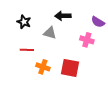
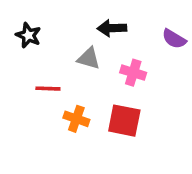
black star: (24, 22) -> (28, 35), moved
pink cross: (87, 40) -> (133, 73), moved

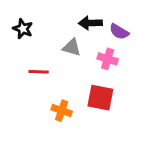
purple semicircle: (174, 39) -> (119, 32), moved
orange cross: (76, 119) -> (62, 111), moved

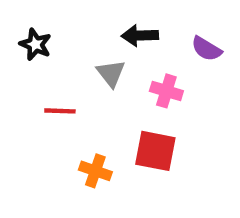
purple semicircle: (119, 32) -> (206, 49), moved
gray triangle: (72, 47) -> (111, 73), turned 36

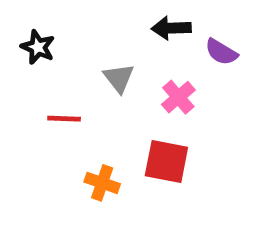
black arrow: (140, 35) -> (171, 28), moved
pink cross: (166, 91) -> (178, 97), turned 32

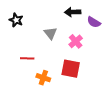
red line: (64, 119) -> (27, 58), moved

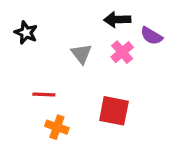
pink cross: (76, 41) -> (122, 52), moved
orange cross: (43, 78) -> (57, 127), moved

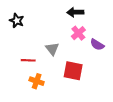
purple semicircle: (151, 36) -> (97, 45), moved
gray triangle: (81, 54) -> (52, 49), moved

